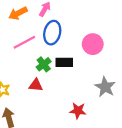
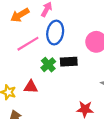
red triangle: (36, 85) -> (31, 87), moved

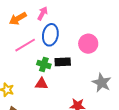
green cross: (48, 65) -> (44, 64), turned -32
red triangle: (31, 87) -> (42, 84), moved

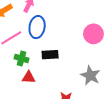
pink circle: (88, 44) -> (93, 34), moved
green cross: (44, 64) -> (22, 59), moved

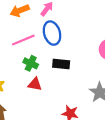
blue ellipse: (37, 27) -> (52, 33), turned -35

